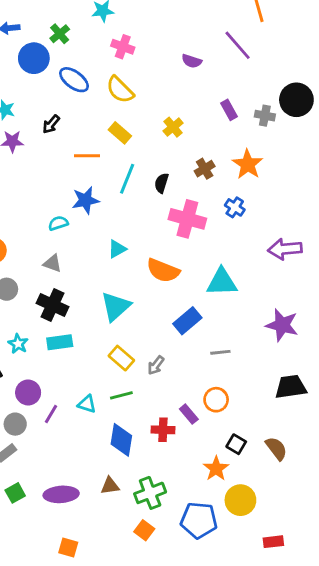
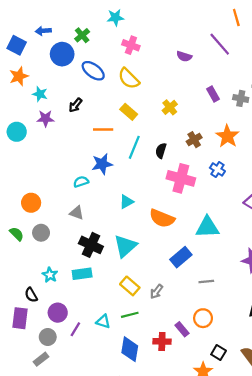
black cross: (52, 305) -> (91, 245), moved

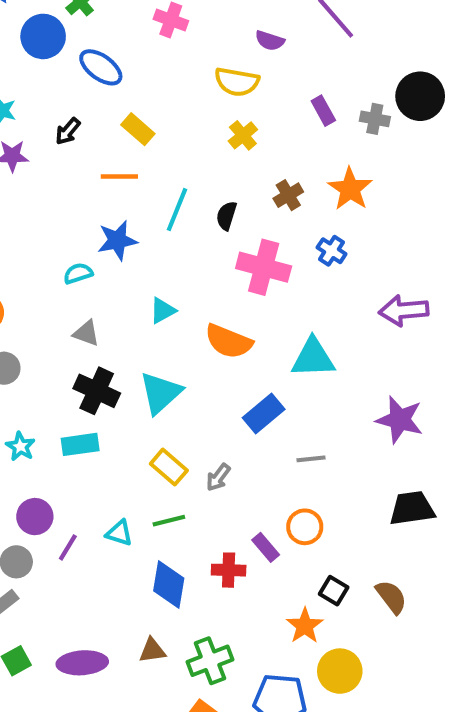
yellow semicircle: (129, 79) -> (237, 82), moved, turned -35
yellow rectangle: (129, 112) -> (138, 129), moved
gray triangle: (77, 213) -> (86, 333), moved

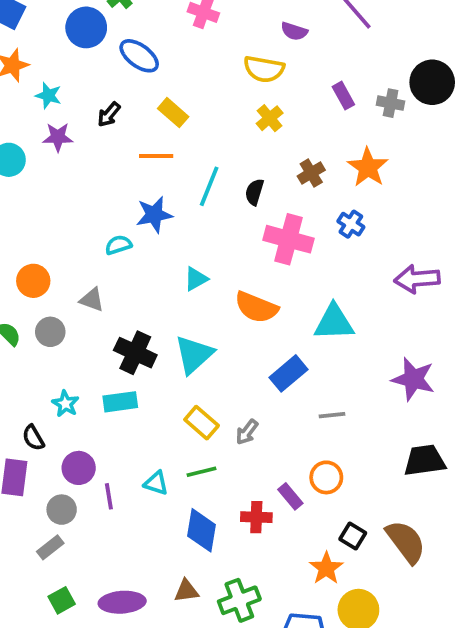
gray triangle: (86, 333) -> (92, 300), moved
purple line: (68, 547) -> (109, 496), turned -40
brown semicircle: (391, 597) -> (406, 542), size x1.4

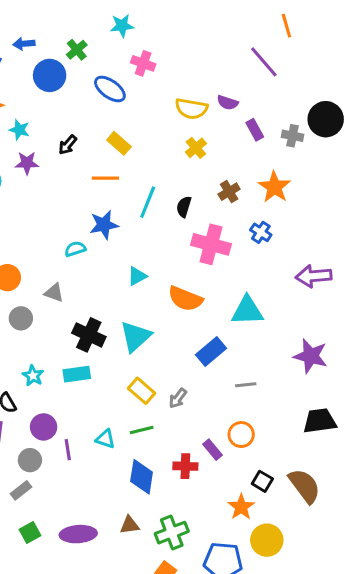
purple semicircle: (294, 31) -> (228, 103), moved
blue ellipse: (139, 56) -> (110, 89), moved

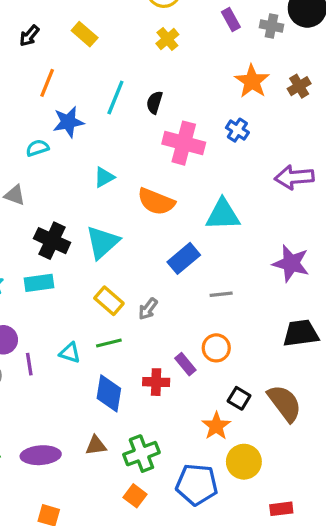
orange line: (105, 178) -> (47, 83), moved, turned -68
brown cross: (229, 192) -> (299, 86), moved

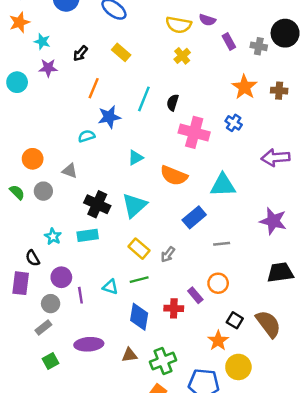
brown cross: (299, 86) -> (279, 91), turned 35
purple ellipse: (41, 455) -> (89, 344), moved

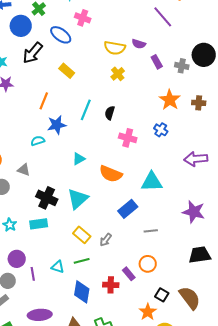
black arrow: (80, 53) -> (33, 53), moved, size x1.6
pink cross: (194, 132) -> (128, 138), size x0.7

